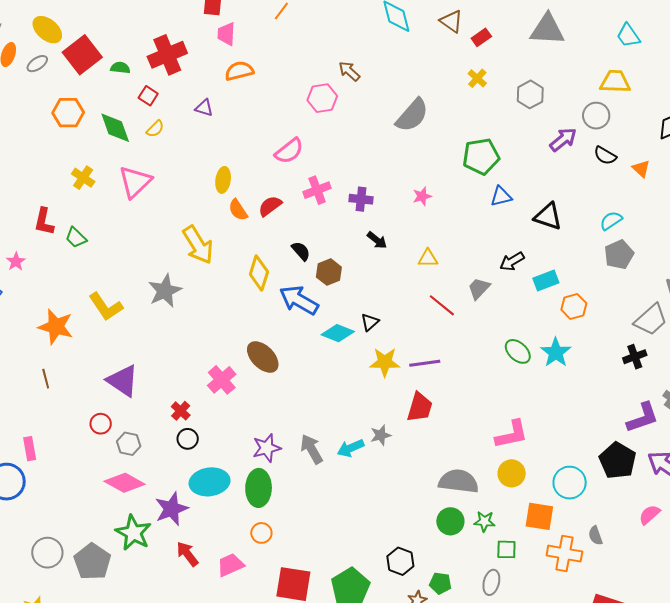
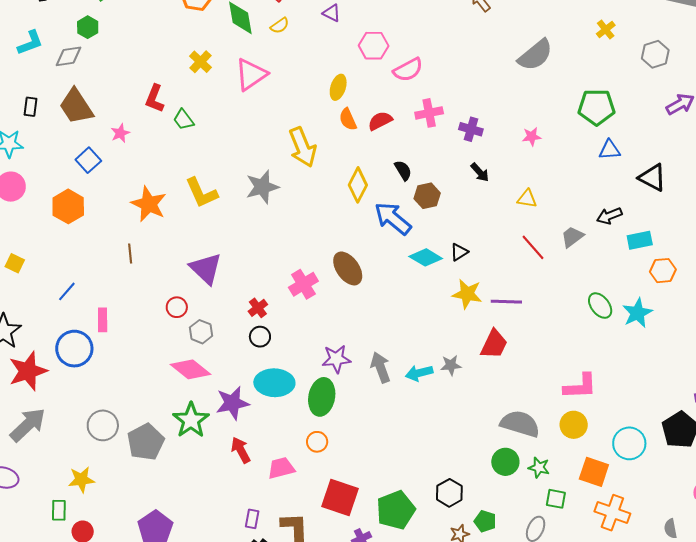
pink hexagon: (322, 98) -> (374, 46), moved
gray semicircle: (595, 536) -> (671, 529), moved

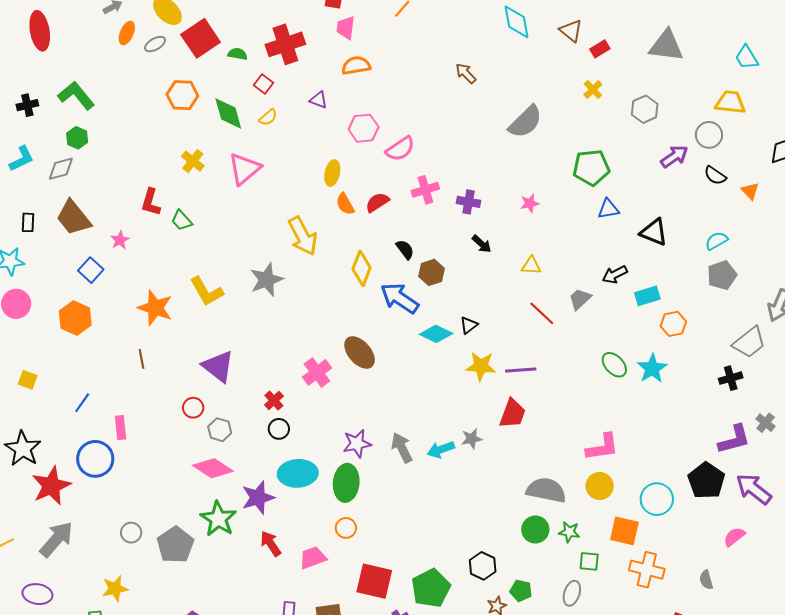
gray circle: (103, 425) -> (131, 533), size x0.7

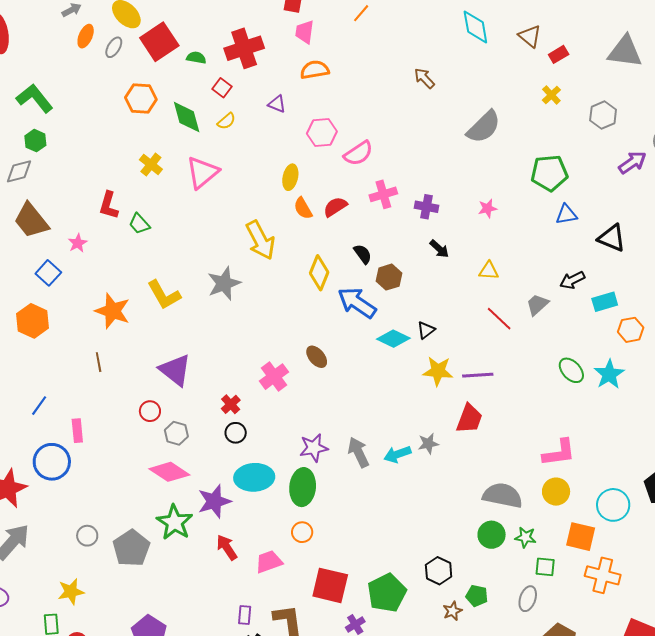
gray ellipse: (155, 44) -> (114, 47), turned -30
brown ellipse: (360, 352) -> (317, 357), size x0.7

